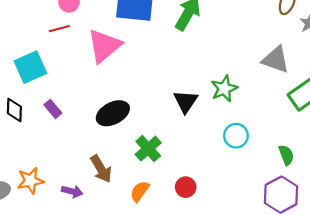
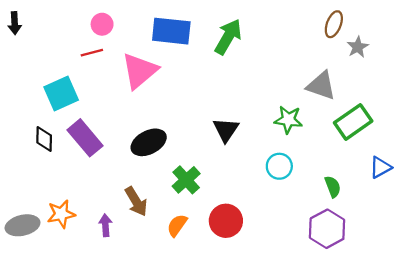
green star: (224, 89) -> (288, 120), moved, turned 30
purple rectangle: (53, 109) -> (85, 138), size x1.8
red circle: (186, 187) -> (226, 221), size x1.5
purple arrow: (72, 191) -> (105, 225), turned -108

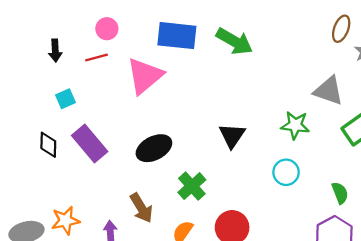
black arrow: (15, 23) -> (55, 51), moved
green arrow: (228, 37) -> (234, 41), turned 90
cyan square: (61, 94) -> (66, 99), size x0.6

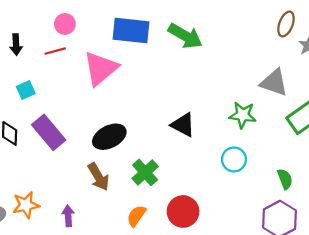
black triangle: (232, 136) -> (183, 125), turned -36
brown arrow: (141, 208) -> (98, 177), moved

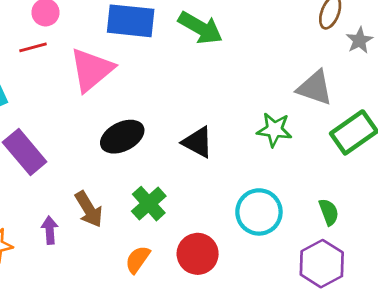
black ellipse: (109, 137) -> (122, 137), moved
cyan circle: (234, 159) -> (259, 212), moved, size x1.4
purple arrow: (68, 216) -> (50, 230), moved

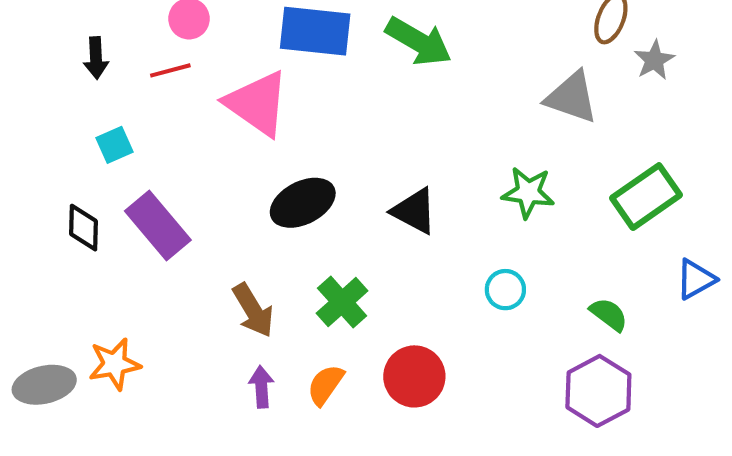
pink triangle: (92, 70) -> (257, 103), turned -45
gray triangle: (315, 88) -> (572, 97), moved
cyan circle: (259, 212) -> (505, 290), moved, size x0.6
green semicircle: (329, 212) -> (609, 314), turned -32
purple arrow: (50, 230) -> (261, 387), moved

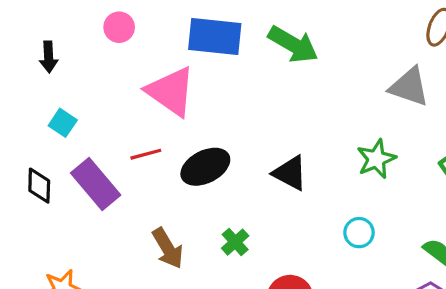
red line: (170, 70) -> (146, 154), moved
cyan square: (115, 145) -> (63, 123), turned -32
green star: (528, 192) -> (376, 159), turned -30
green cross: (342, 302) -> (235, 242), size x0.7

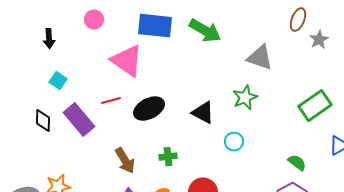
gray triangle: (409, 87) -> (260, 58), moved
green star: (376, 159) -> (245, 98), moved
cyan circle: (359, 233) -> (234, 142), moved
green cross: (235, 242) -> (168, 157), turned 36

